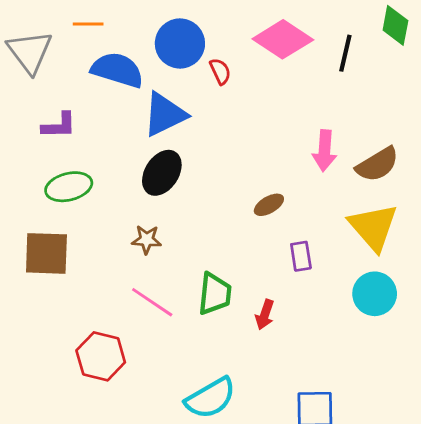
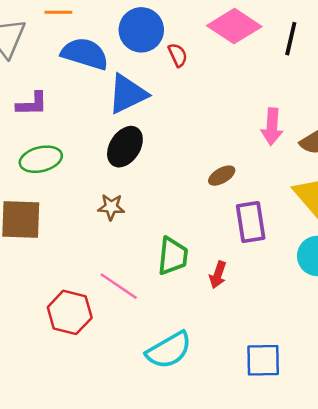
purple rectangle: (301, 256) -> (251, 222), size x1.5
pink line: (152, 302) -> (119, 286), moved

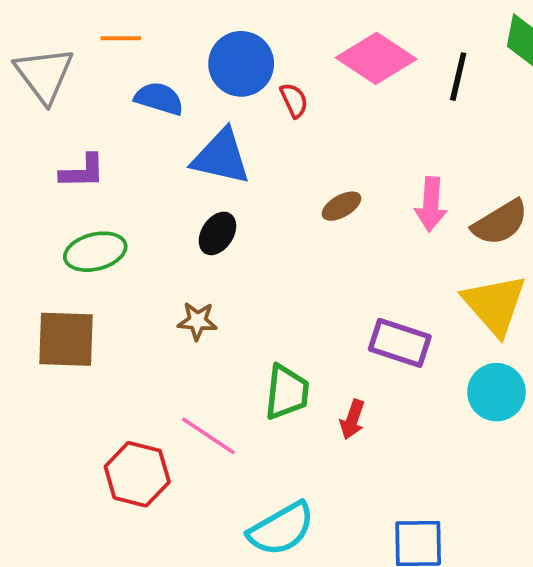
blue semicircle: (85, 54) -> (159, 98), size x0.7
blue triangle: (127, 94) -> (221, 157), turned 39
black ellipse: (125, 147) -> (217, 233), size x0.7
brown ellipse: (222, 176) -> (341, 206), moved
purple rectangle: (251, 222) -> (400, 343), turned -63

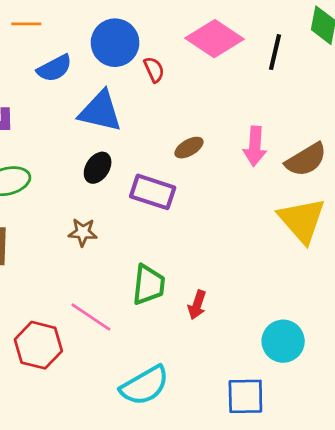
blue semicircle: (159, 98) -> (55, 68), turned 135
purple rectangle: (400, 343) -> (153, 192), moved
cyan circle: (496, 392) -> (283, 341), moved

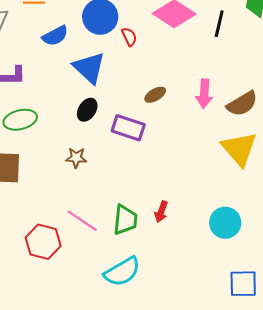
blue triangle: (100, 111) -> (89, 68), turned 30
green trapezoid: (149, 285) -> (125, 220), moved
cyan circle: (283, 341) -> (225, 223), moved
blue square: (245, 396) -> (243, 284), moved

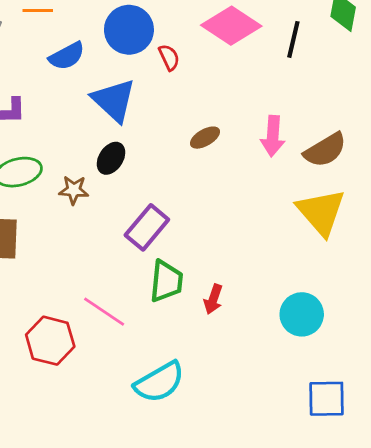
purple rectangle: (128, 128) -> (147, 227), moved, turned -68
brown star: (76, 158) -> (74, 190), moved
green trapezoid: (125, 220) -> (166, 281), moved

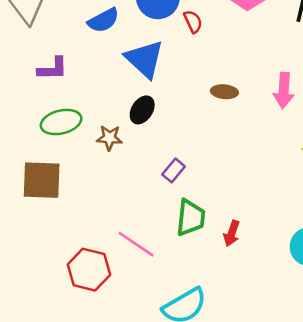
brown ellipse: (205, 138) -> (224, 92), turned 35
purple rectangle: (147, 227) -> (174, 170), size x0.6

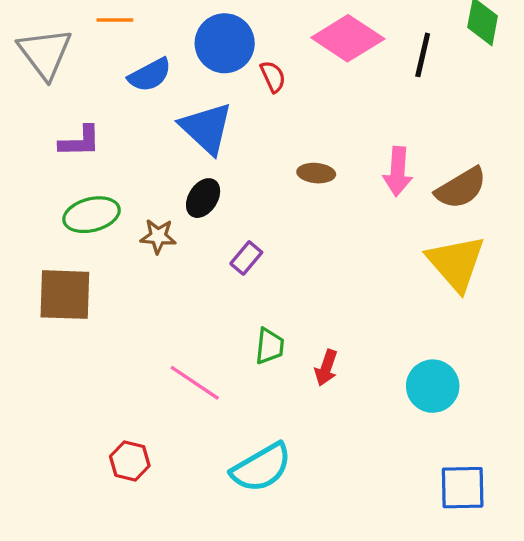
purple rectangle: (174, 170) -> (246, 258), moved
green trapezoid: (191, 218) -> (270, 346), size x0.7
red hexagon: (89, 270) -> (130, 461), moved, size x0.7

